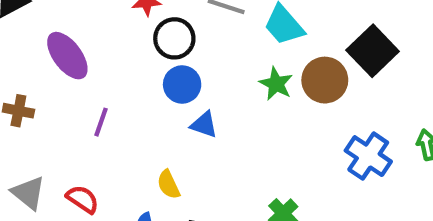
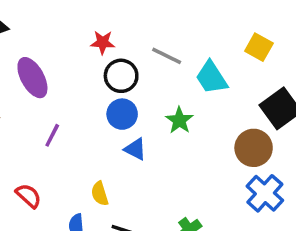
brown circle: (325, 80) -> (254, 148), moved
green star: (276, 84) -> (179, 120), moved

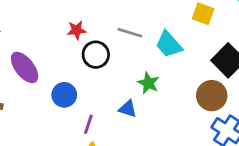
blue circle: (122, 114) -> (64, 95), moved
purple line: (52, 135) -> (88, 124), moved
blue triangle: (135, 149) -> (128, 109), moved

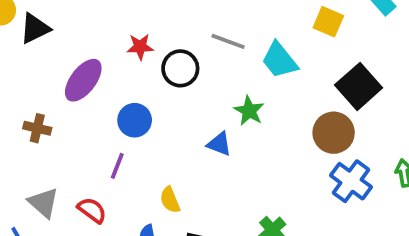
red star: (77, 30) -> (140, 47), moved
purple ellipse: (25, 67) -> (83, 80), turned 72
purple line: (88, 124) -> (117, 166), moved

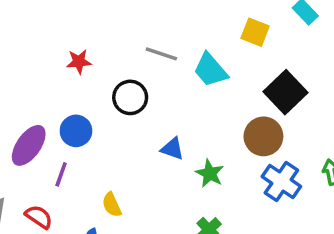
black circle: (180, 68) -> (130, 97), moved
purple ellipse: (83, 80) -> (29, 145), moved
green star: (249, 111) -> (210, 173), moved
blue triangle: (219, 144) -> (172, 149), moved

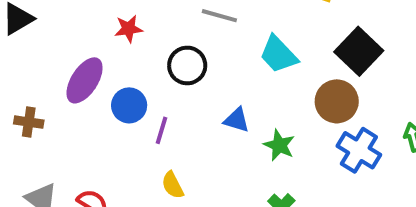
cyan trapezoid: (210, 70) -> (278, 54), moved
purple ellipse: (29, 145) -> (85, 80), moved
purple line: (61, 174) -> (162, 130), moved

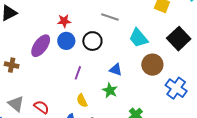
brown circle: (337, 101) -> (152, 65), moved
blue circle: (129, 105) -> (66, 41), moved
green star: (279, 145) -> (110, 90), moved

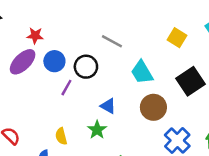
red star: (64, 21) -> (35, 36), moved
purple line: (78, 73) -> (66, 88), moved

